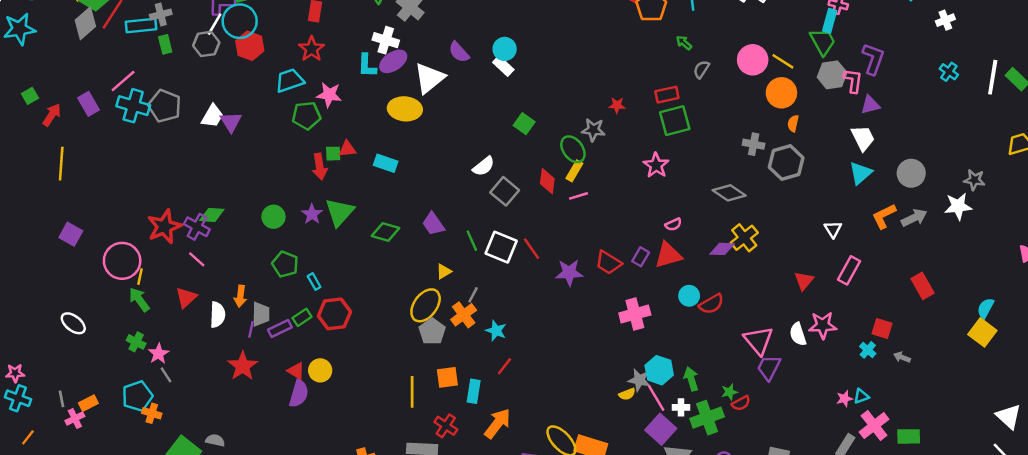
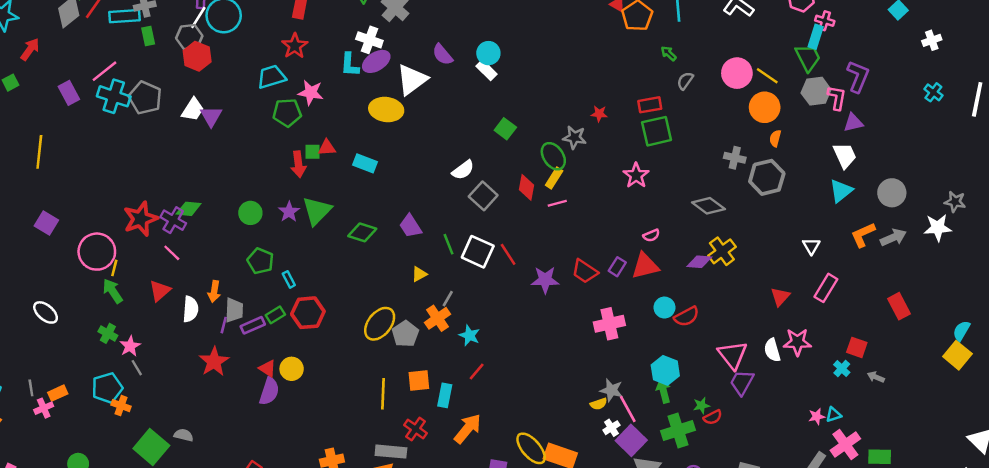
red hexagon: (250, 46) -> (197, 56), moved
red arrow: (52, 115) -> (30, 49), moved
yellow ellipse: (426, 305) -> (380, 324), moved
cyan hexagon: (659, 370) -> (665, 370), moved
white cross: (681, 407) -> (611, 428), moved, turned -35

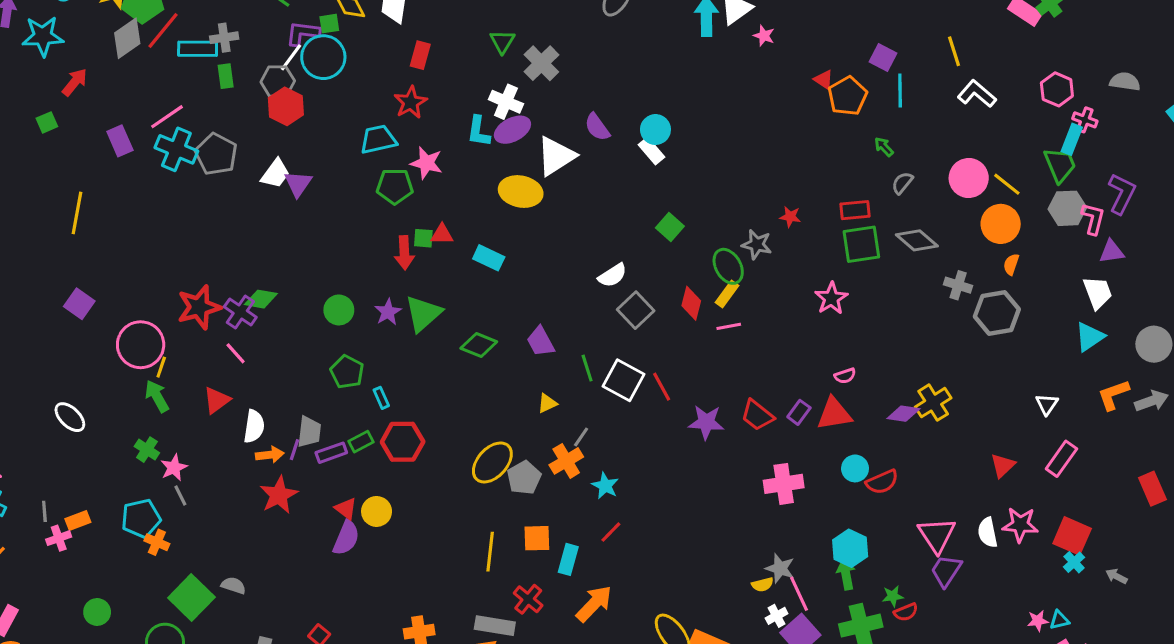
gray diamond: (708, 206) -> (917, 240), moved
orange arrow: (214, 291) -> (270, 455), moved, turned -110
red square: (857, 347) -> (1072, 536), moved, size x1.4

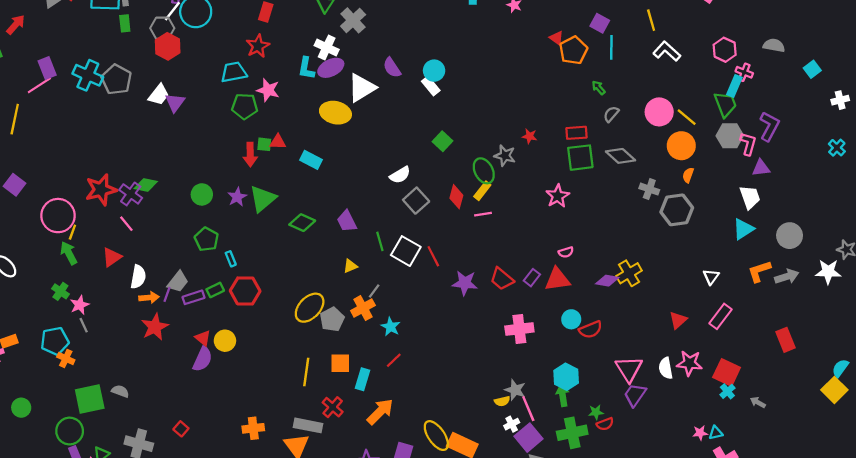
pink line: (167, 117) -> (39, 85), moved
gray trapezoid: (309, 432) -> (178, 282), turned 30
green square: (191, 597) -> (90, 399), turned 32

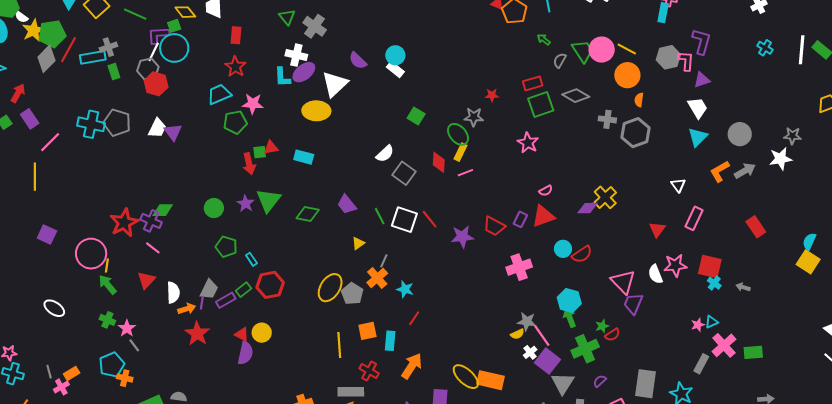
purple rectangle: (47, 68) -> (30, 119), moved
green trapezoid: (725, 104) -> (583, 51), moved

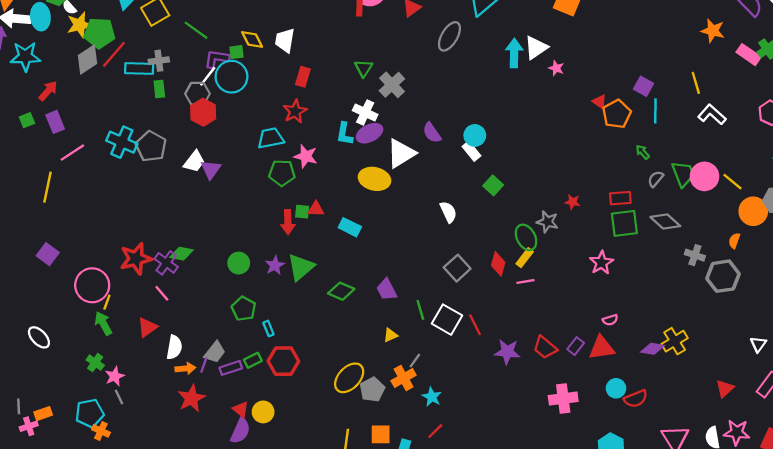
orange circle: (627, 75) -> (753, 211), moved
green square: (416, 116) -> (493, 185), moved
white semicircle: (385, 154) -> (448, 212), moved, turned -84

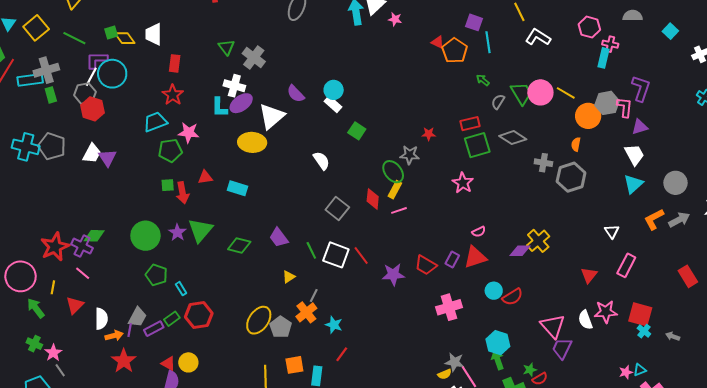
green square: (236, 52) -> (111, 32), moved
gray cross: (159, 61) -> (46, 70), size x1.4
green square: (302, 212) -> (168, 185), moved
green circle: (239, 263) -> (145, 236), size x1.5
yellow line: (107, 302) -> (53, 287), moved

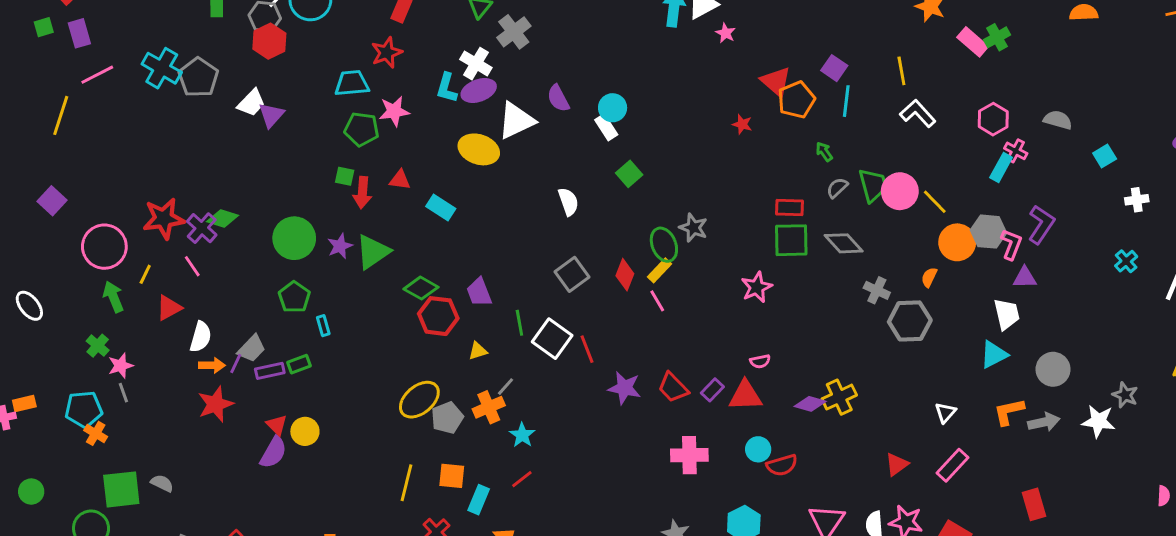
red triangle: (438, 42) -> (776, 82), size x1.6
pink star: (189, 133) -> (394, 111), turned -30
red star: (429, 134) -> (742, 124), moved
pink line: (399, 210) -> (657, 301), turned 63
red hexagon: (199, 315) -> (438, 316), moved

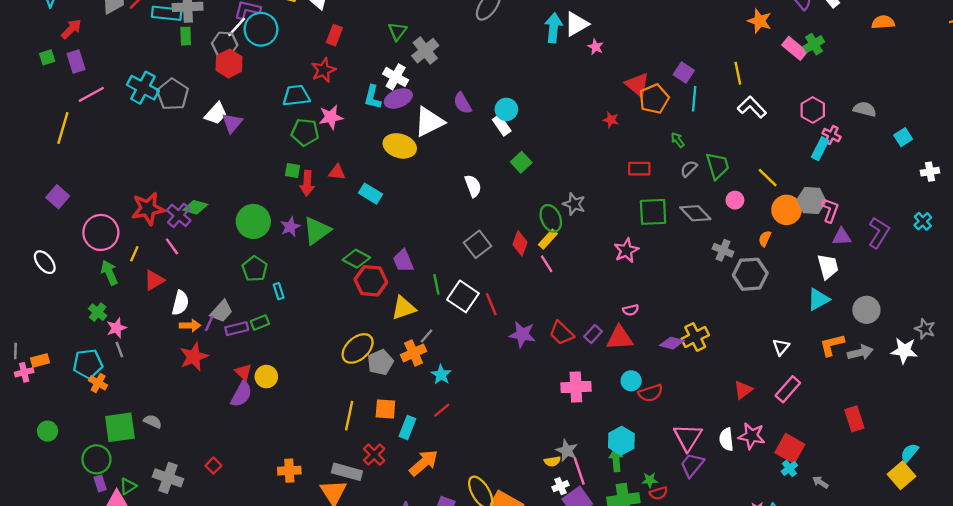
pink circle: (900, 191) -> (735, 200), moved, size x0.6
red rectangle: (790, 207) -> (639, 169), moved
purple L-shape: (1041, 224) -> (879, 233), moved
white ellipse: (29, 306) -> (45, 262), moved
yellow triangle: (478, 351) -> (404, 308), size x1.6

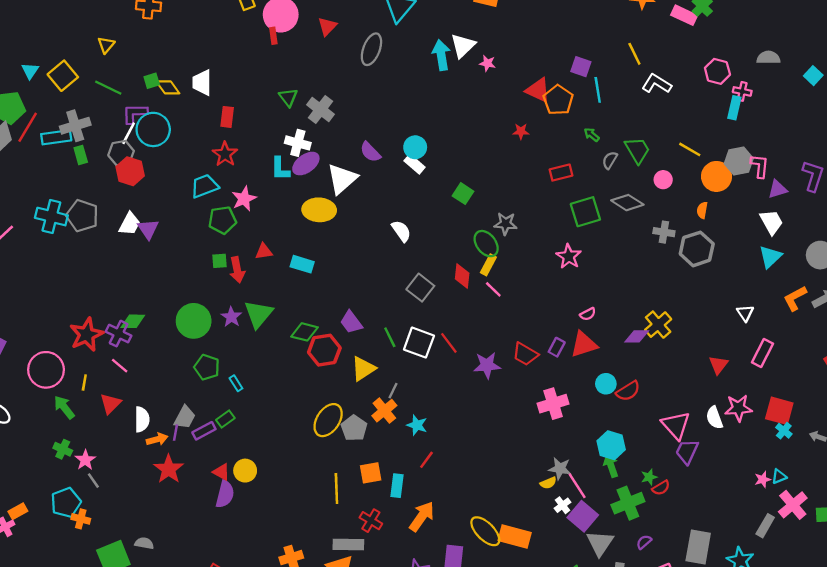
green square: (521, 162) -> (463, 194), moved

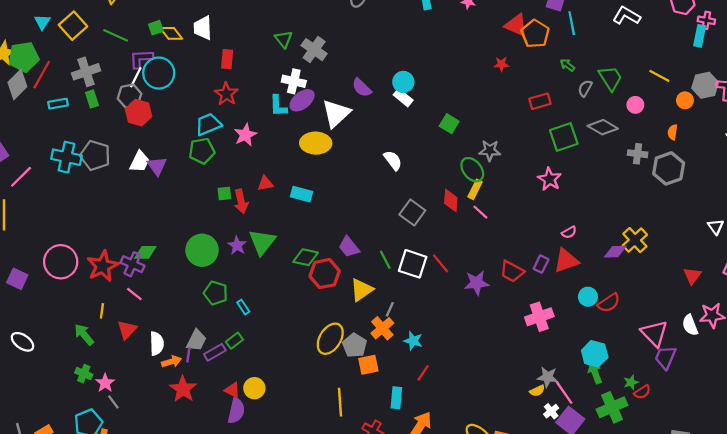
cyan rectangle: (56, 137) -> (58, 104), moved, size x0.7
orange circle: (717, 176) -> (685, 100), size x0.6
green pentagon: (222, 220) -> (202, 151), moved
pink circle: (46, 370) -> (61, 262), moved
orange square: (371, 473) -> (368, 365), moved

